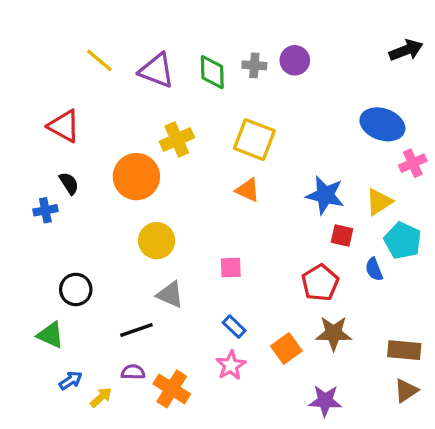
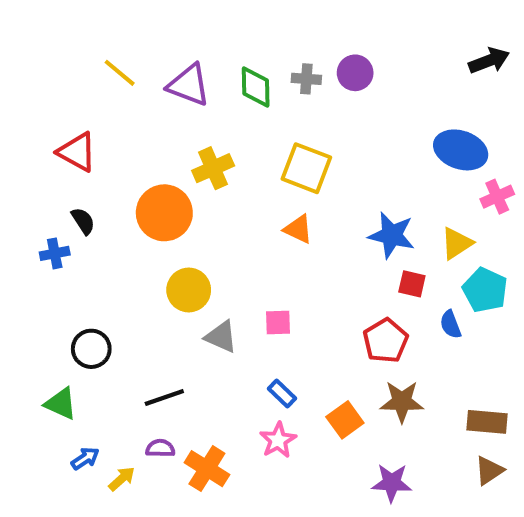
gray triangle: (170, 295) -> (221, 337), moved

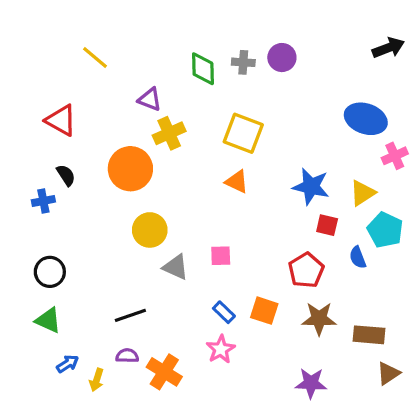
purple triangle: (189, 85) -> (150, 99), moved, size x0.7
black circle: (91, 349) -> (50, 272), moved
orange square: (345, 420) -> (264, 311), moved, turned -36
brown rectangle: (487, 422) -> (369, 335), moved
yellow arrow: (122, 479) -> (97, 380), turned 150

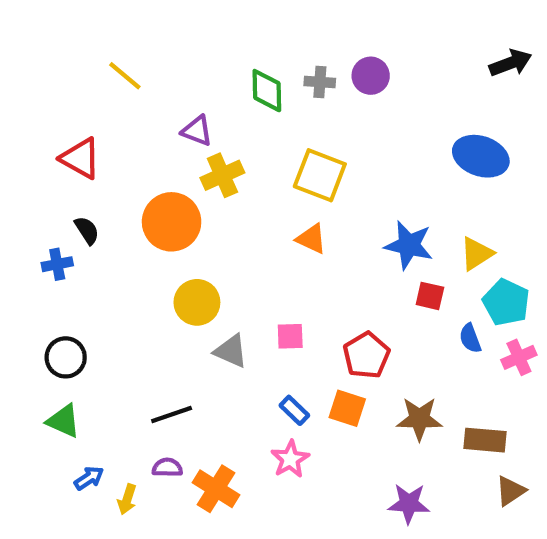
pink cross: (395, 156) -> (519, 357), moved
red pentagon: (306, 270) -> (366, 355), moved

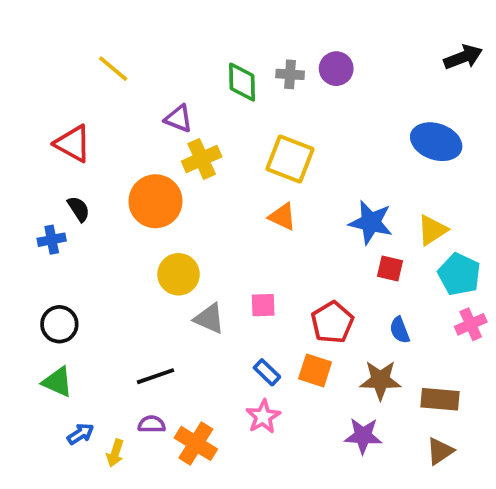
blue semicircle: (470, 338) -> (400, 330), moved
brown triangle: (510, 491) -> (440, 451), moved
purple star: (409, 504) -> (363, 436), moved

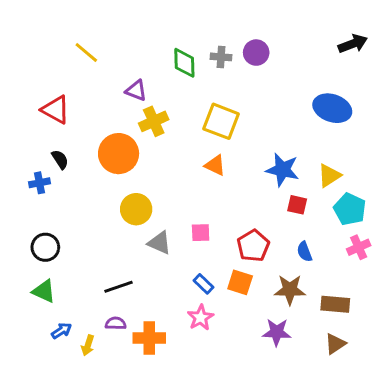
orange cross: (196, 443) -> (149, 338), turned -32

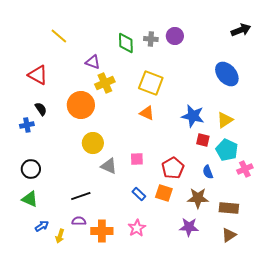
blue ellipse: (332, 108) -> (227, 74), turned 30
cyan pentagon: (350, 209) -> (227, 150), moved
pink star: (201, 318) -> (137, 228), moved

